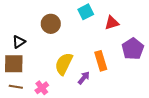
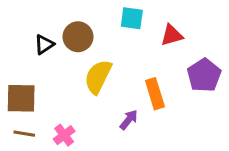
cyan square: (86, 12) -> (132, 18), turned 35
black triangle: (19, 42) -> (44, 44), moved
yellow semicircle: (64, 64) -> (98, 77), moved

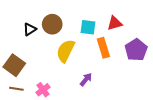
cyan square: (132, 18) -> (88, 27), moved
orange rectangle: (155, 94) -> (103, 48), moved
brown square: (21, 98) -> (14, 65), turned 35

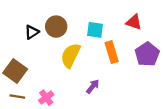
red triangle: (115, 23) -> (134, 22), moved, turned 35

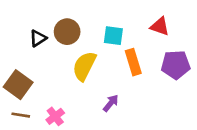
purple pentagon: (147, 54) -> (176, 65), turned 30

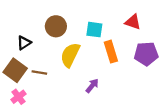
black triangle: (38, 38) -> (24, 43), moved
brown line: (21, 115) -> (39, 72), moved
pink cross: (55, 116) -> (18, 97), moved

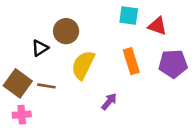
cyan square: (94, 30) -> (129, 15), moved
black triangle: (24, 43) -> (40, 48), moved
pink cross: (18, 97) -> (22, 115), turned 32

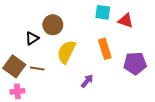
purple pentagon: (173, 64) -> (135, 63), moved

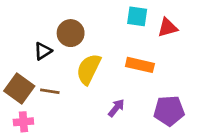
red triangle: (126, 21) -> (168, 28), turned -35
orange rectangle: (105, 49) -> (140, 65), turned -60
purple pentagon: (135, 63) -> (169, 111), moved

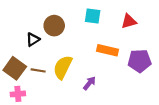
cyan square: (137, 16) -> (93, 16), moved
yellow semicircle: (89, 69) -> (63, 67), moved
purple pentagon: (169, 111) -> (140, 61), moved

